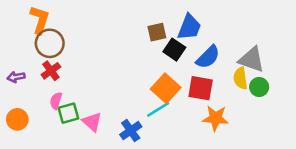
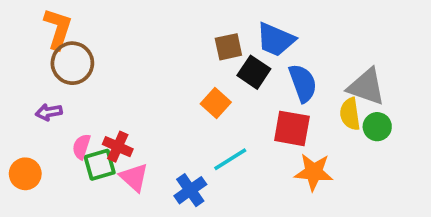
blue trapezoid: (189, 27) -> (276, 40), turned 92
blue semicircle: (208, 57) -> (303, 83), turned -65
red cross: (51, 71) -> (118, 147), moved, turned -30
purple arrow: (16, 77) -> (49, 112), moved
orange square: (166, 88) -> (216, 103), moved, size x0.7

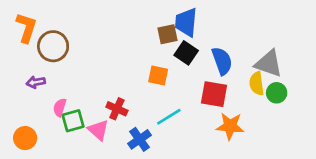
orange L-shape: (58, 29) -> (26, 28), moved
blue trapezoid: (276, 40) -> (186, 22), moved, turned 72
orange square: (216, 103) -> (158, 76), turned -30
red cross: (118, 147) -> (117, 109), moved
orange circle: (25, 174) -> (25, 138), moved

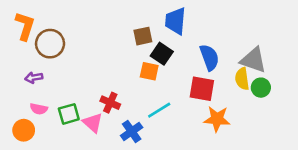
brown square: (167, 34) -> (143, 36), moved
black square: (186, 53) -> (162, 54), moved
pink semicircle: (60, 107) -> (39, 109), moved, turned -96

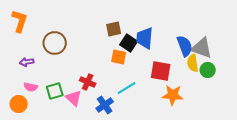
blue trapezoid: (176, 21) -> (145, 38), moved
brown circle: (50, 44) -> (55, 43), moved
blue semicircle: (209, 57) -> (185, 46), moved

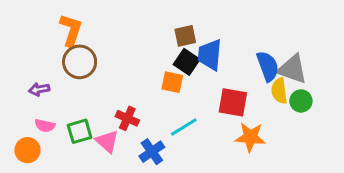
orange L-shape: (20, 21) -> (71, 30), moved
brown square: (114, 29) -> (185, 36), moved

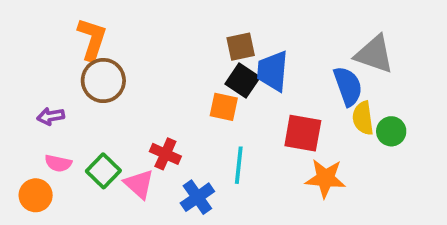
gray triangle: (292, 69) -> (374, 54), moved
cyan line: (184, 127) -> (239, 165), turned -52
green square: (80, 131) -> (103, 171), turned -30

